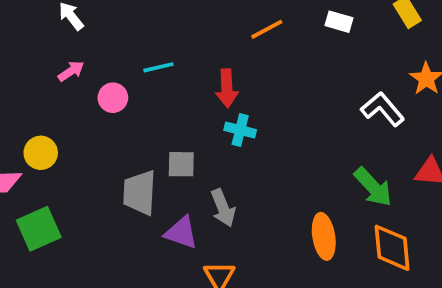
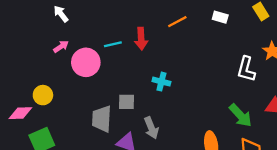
red arrow: (227, 88) -> (141, 39), moved
pink circle: (113, 98) -> (86, 62), size x1.6
white L-shape: (383, 109) -> (246, 69), turned -125

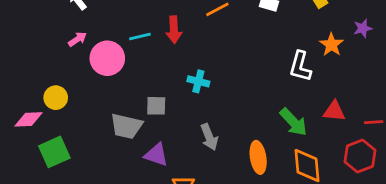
gray trapezoid: (102, 119) -> (126, 126), turned -80
gray arrow: (151, 128) -> (209, 137), moved

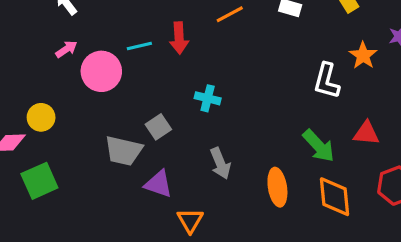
gray square: (156, 106) -> (158, 127), turned -35

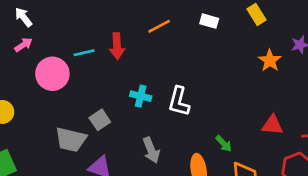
pink arrow: (66, 49) -> (23, 45), moved
white L-shape: (327, 81) -> (179, 101), moved
green arrow: (319, 146) -> (224, 144), moved, size x0.6

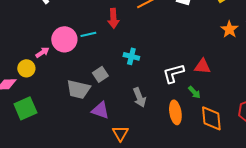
pink arrow: (23, 45) -> (42, 52), moved
cyan line: (84, 53) -> (88, 34), moved
white L-shape: (179, 101) -> (173, 73), moved, turned 60
red triangle: (272, 125) -> (202, 66), moved

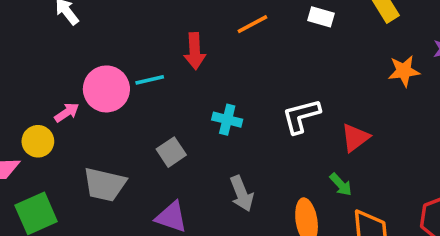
orange star: (229, 29) -> (404, 71), turned 30
red triangle: (202, 66) -> (355, 138), turned -42
white L-shape: (173, 73) -> (301, 116), moved
gray trapezoid: (78, 89) -> (105, 185), moved

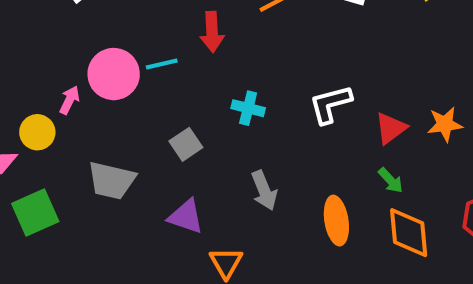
orange star: (404, 71) -> (445, 124), moved
pink arrow: (67, 112) -> (69, 100), turned -30
green arrow: (341, 185) -> (391, 180), moved

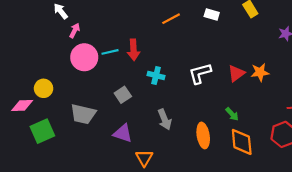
red arrow: (212, 32) -> (134, 50), moved
pink arrow: (69, 100) -> (75, 30), moved
orange star: (445, 124) -> (260, 72), moved
red triangle: (391, 128) -> (236, 73), moved

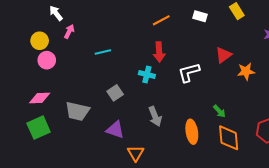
red arrow: (134, 50) -> (159, 52), moved
pink circle: (84, 57) -> (47, 60), moved, size x0.7
red triangle: (236, 73) -> (223, 55), moved
yellow circle: (44, 88) -> (40, 41), moved
pink diamond: (22, 105) -> (40, 98), moved

